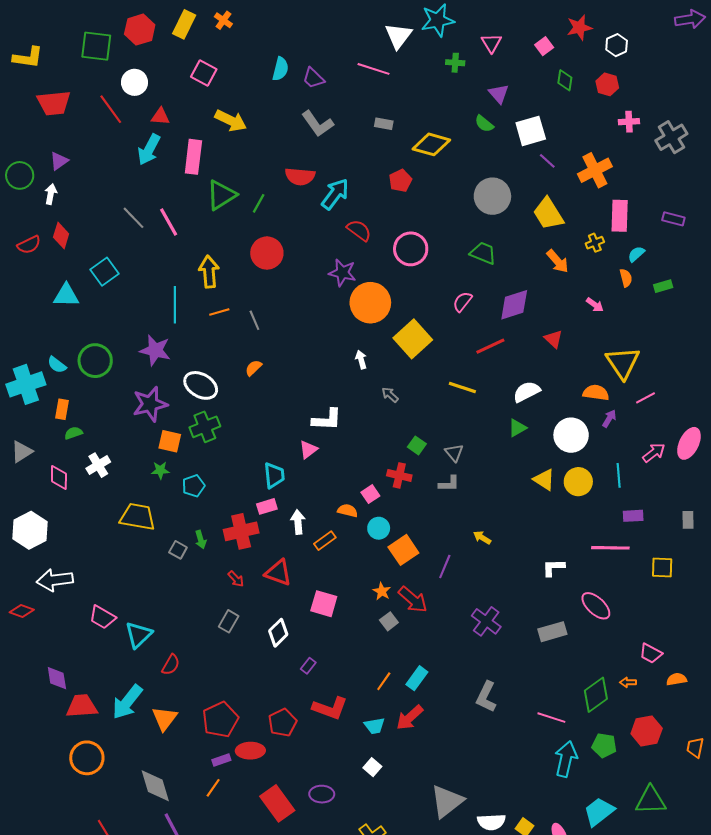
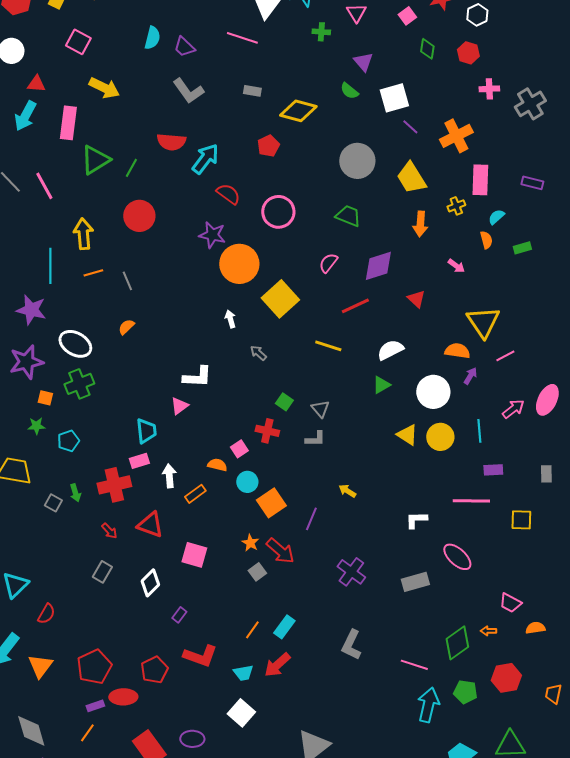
orange arrow: (558, 261) -> (420, 224), turned 45
orange square: (170, 441) -> (45, 398), size x0.7
white square: (372, 767) -> (241, 713), size x1.5

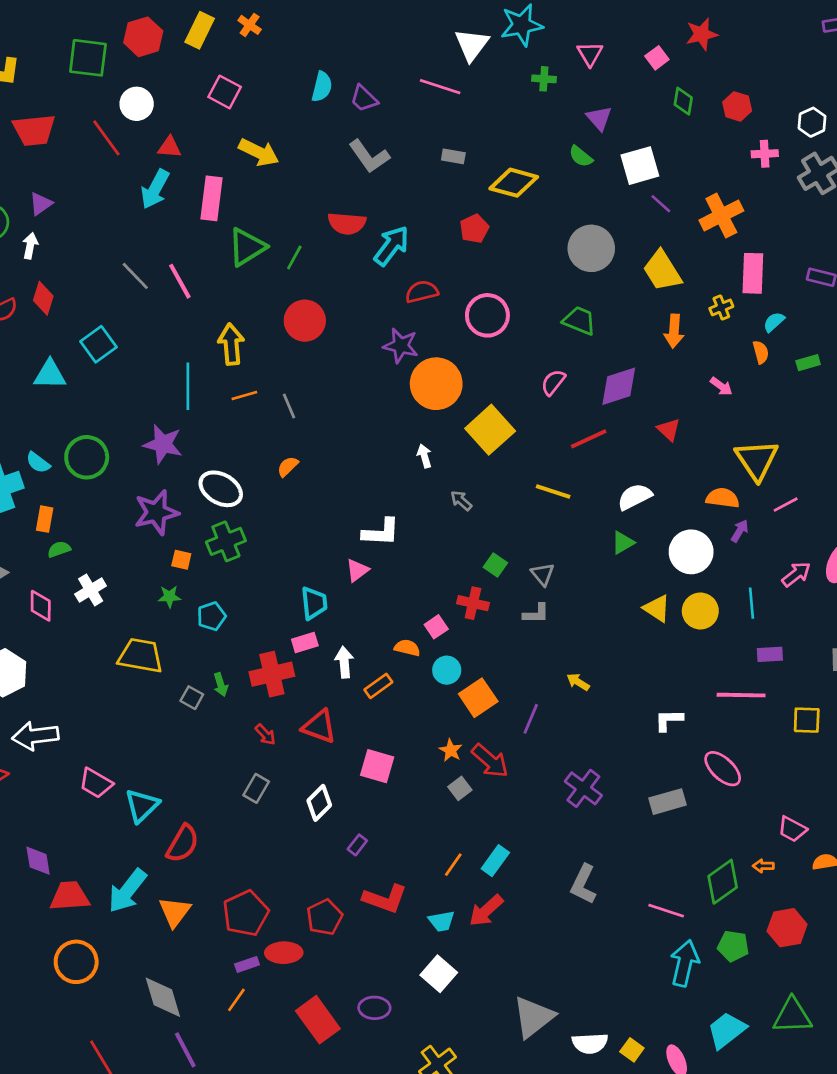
white hexagon: (477, 15) -> (812, 122), moved
red semicircle: (228, 194) -> (422, 292), turned -50
red semicircle: (46, 614) -> (183, 844), size x1.4

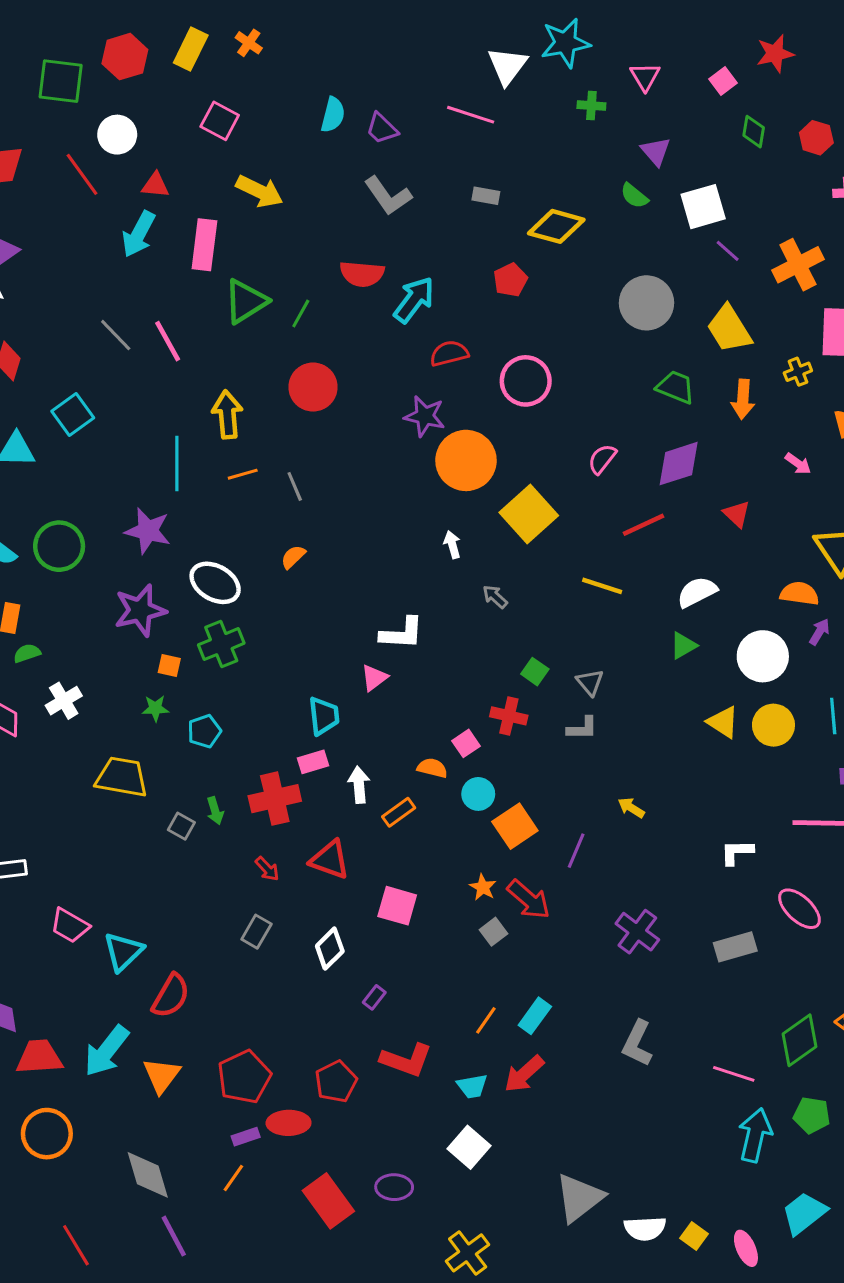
green trapezoid: (579, 321) -> (676, 387), moved

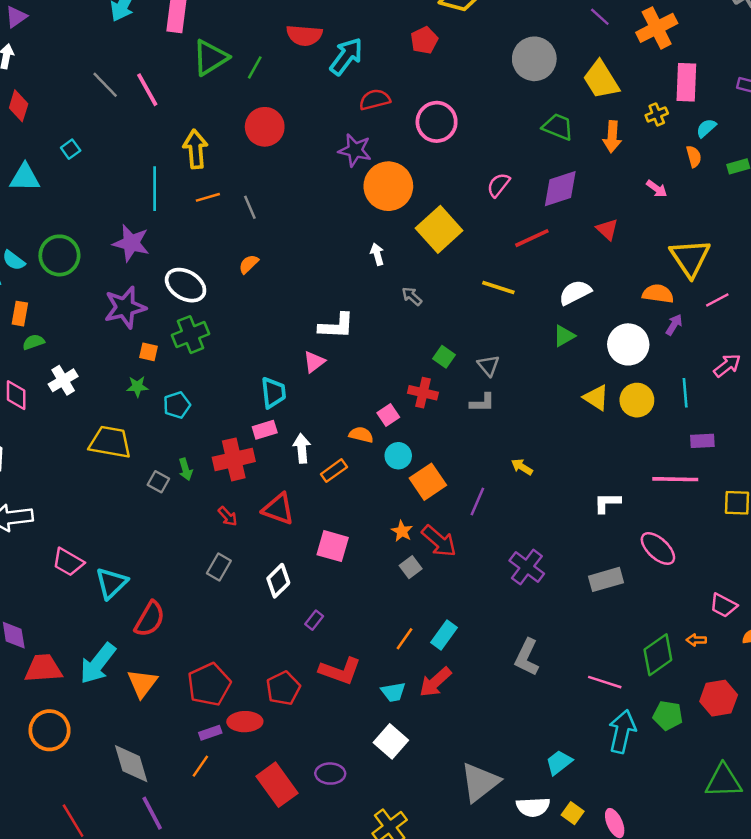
cyan square: (73, 415) -> (71, 149), size x0.6
cyan trapezoid: (804, 1213) -> (559, 762), moved, size x0.7

